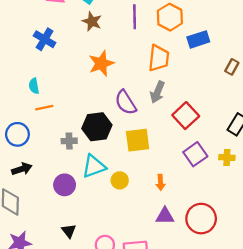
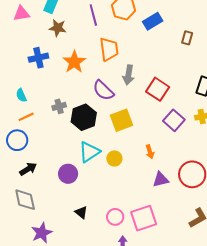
blue cross: (45, 39) -> (38, 58), moved, turned -30
orange trapezoid: (159, 58) -> (109, 49), moved
orange line: (44, 108) -> (26, 117), moved
gray cross: (69, 141) -> (59, 106), moved

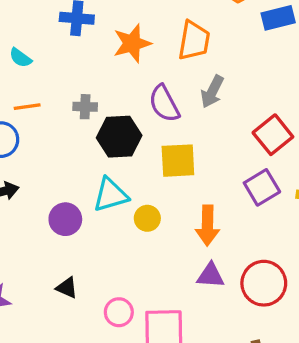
red square: (158, 89) -> (273, 135), moved
cyan semicircle: (21, 95) -> (20, 58), moved, turned -48
orange arrow: (150, 152) -> (207, 225), size x1.6
black triangle: (81, 212) -> (67, 288), turned -32

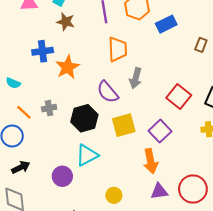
orange star: (132, 43) -> (67, 67), moved
orange line: (27, 107) -> (24, 112), turned 63
gray cross: (85, 107) -> (49, 108), moved
purple square: (262, 187) -> (160, 131), moved
yellow circle: (147, 218) -> (114, 195), moved

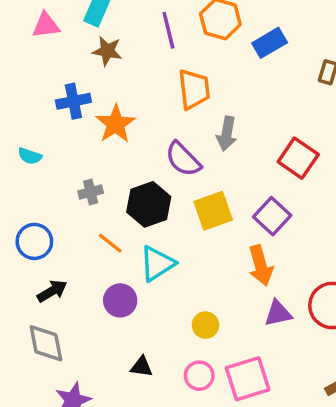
orange line: (24, 112) -> (110, 243), moved

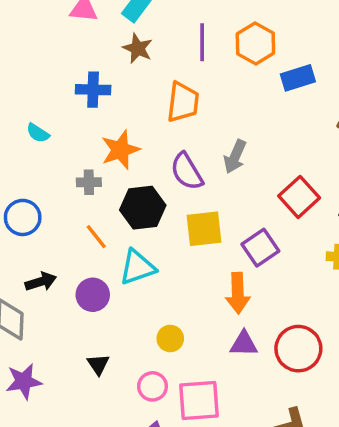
orange trapezoid: (194, 89) -> (183, 102), moved
orange star: (116, 124) -> (120, 150), moved
black arrow: (52, 291) -> (41, 282), moved
black triangle: (141, 367) -> (98, 364), turned 35

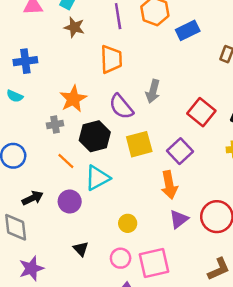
blue cross: (93, 90) -> (25, 61), moved
purple triangle: (244, 344) -> (179, 219), turned -30

